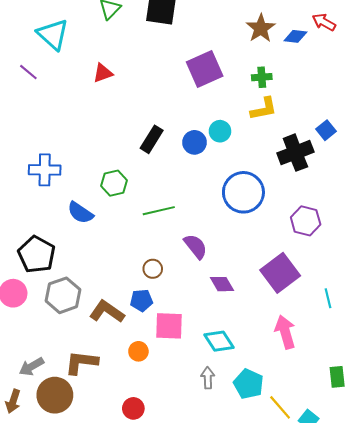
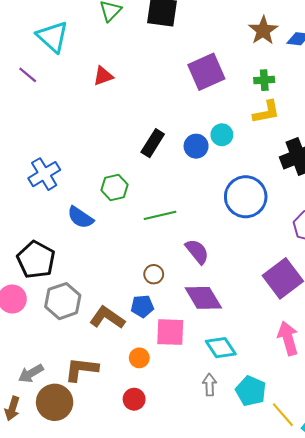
blue cross: (45, 170) -> (44, 174), turned -32
purple diamond: (222, 284) -> (203, 298), moved, size x1.5
red circle: (133, 408) -> (134, 399), moved

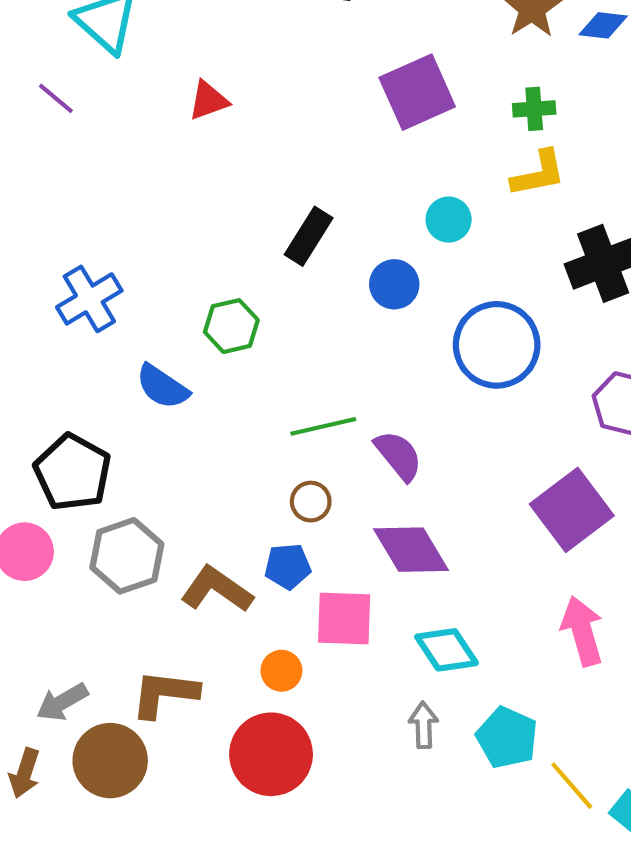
blue circle: (196, 146) -> (394, 284), moved
green line: (160, 215) -> (323, 426), moved
red circle: (134, 399) -> (271, 754), size x1.8

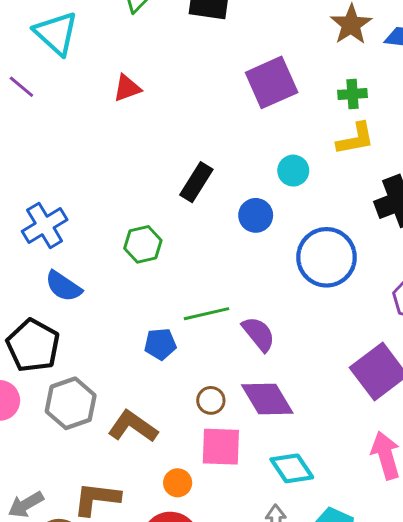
blue semicircle: (162, 387) -> (63, 286), moved
brown circle: (311, 502) -> (211, 400), moved
blue pentagon: (288, 566) -> (160, 344), moved

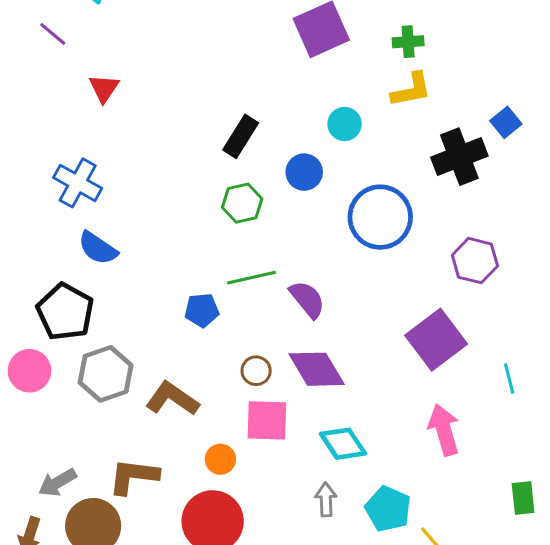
red triangle: (127, 88) -> (104, 88), moved, turned -36
blue cross: (45, 226) -> (78, 183), turned -30
green hexagon: (143, 244) -> (242, 203), moved

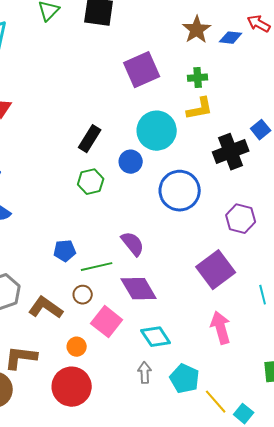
cyan circle: (345, 124) -> (157, 131), size x1.8
green line: (251, 278) -> (97, 267), moved
brown circle: (256, 371) -> (83, 295), moved
pink square: (267, 420) -> (107, 322), turned 36

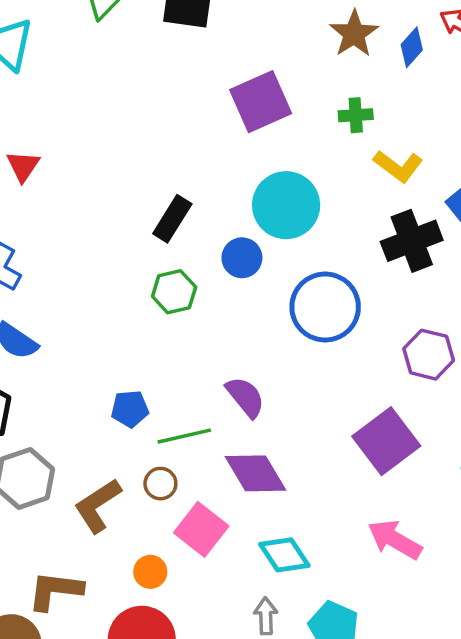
blue diamond: (231, 38) -> (412, 47), turned -55
yellow L-shape: (200, 109) -> (398, 166), moved, turned 48
brown L-shape: (46, 308) -> (98, 506), turned -68
pink arrow: (221, 328) -> (395, 540), turned -44

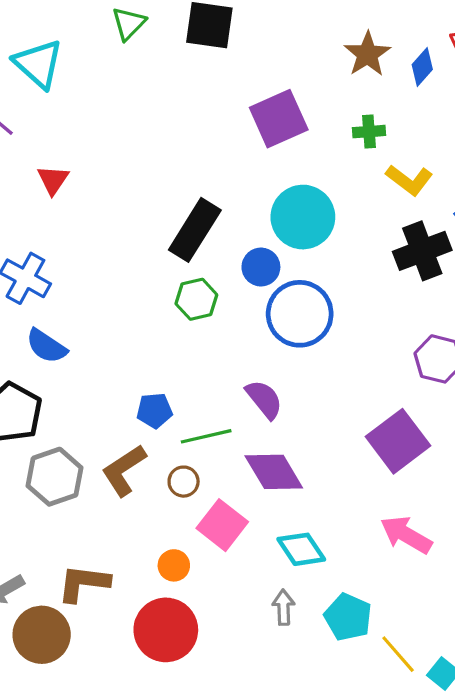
black rectangle: (172, 219) -> (195, 230), size x1.4
blue circle: (325, 307) -> (300, 314), moved
brown L-shape: (98, 506) -> (124, 470), moved

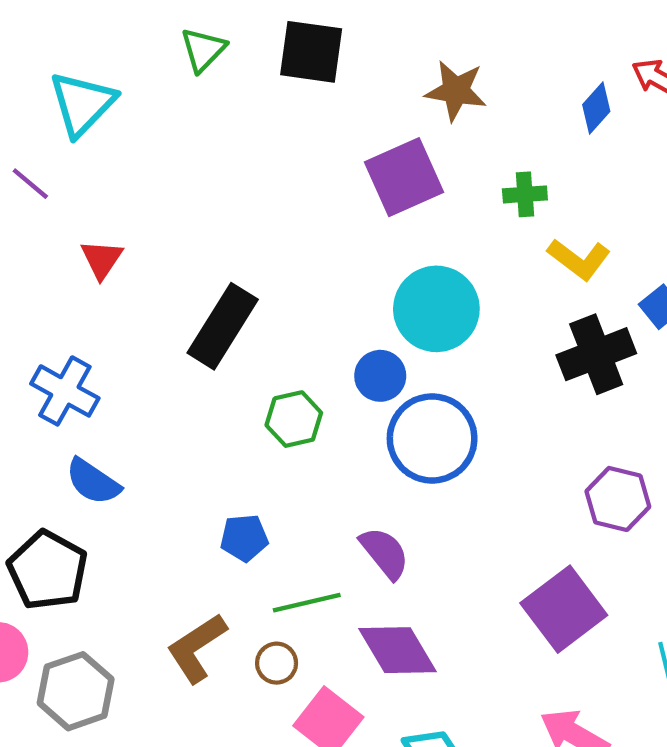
brown star: (367, 54) -> (456, 91), moved, turned -30
cyan triangle: (38, 64) -> (82, 104), turned 32
black rectangle: (195, 230) -> (223, 326), moved
blue pentagon: (154, 411) -> (244, 538), moved
gray hexagon: (54, 477) -> (76, 691), moved

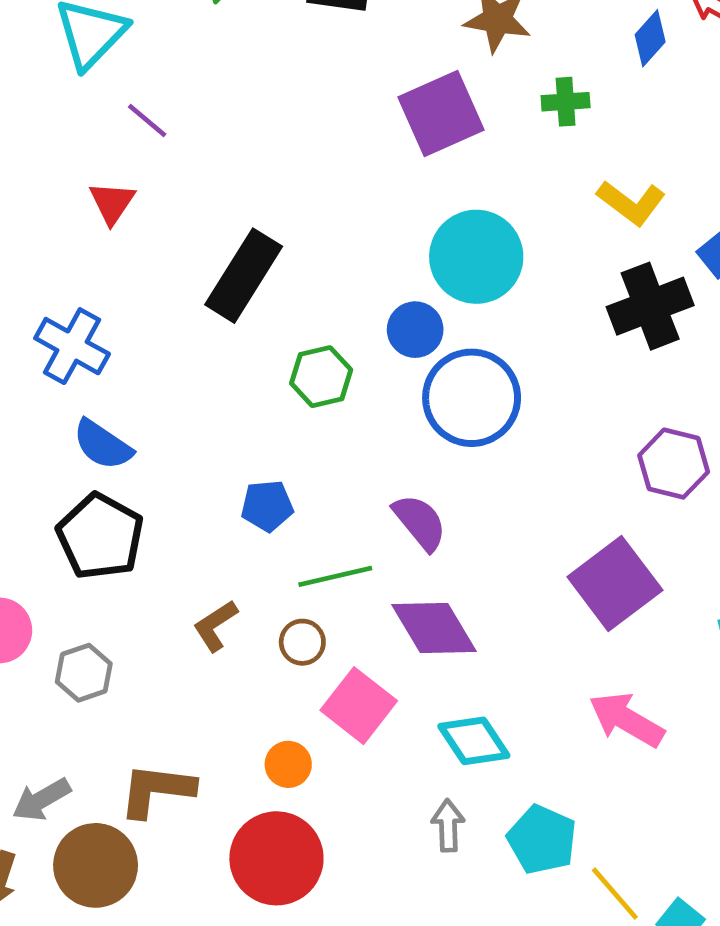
purple line: (30, 184) -> (147, 120), moved
green cross: (525, 194) -> (566, 102), moved
black pentagon: (48, 570) -> (100, 536), moved
brown L-shape: (197, 648) -> (215, 626), size x0.7
gray hexagon: (76, 691) -> (84, 673), size x0.7

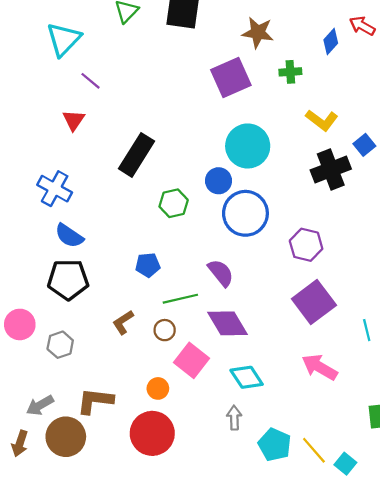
purple hexagon: (674, 464) -> (306, 245), moved
black pentagon: (100, 536) -> (68, 280), turned -30
cyan pentagon: (542, 840) -> (275, 445), moved

